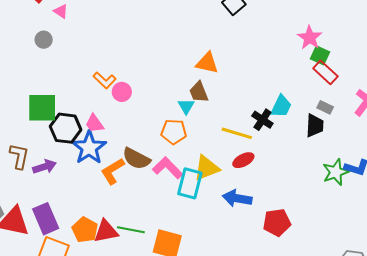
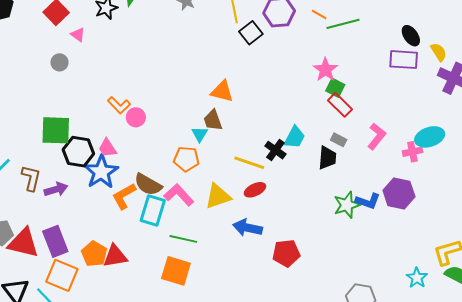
cyan rectangle: (190, 183) -> (153, 211), moved
green line: (131, 230) -> (183, 239), moved

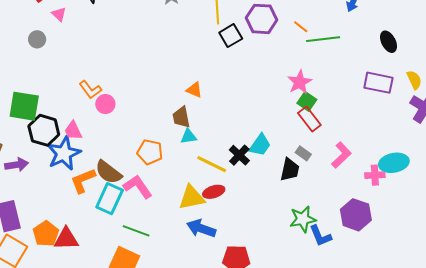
black ellipse: (411, 36) -> (389, 42), moved
orange triangle: (222, 91) -> (194, 90), size x0.7
cyan triangle: (200, 134) -> (189, 137), moved, turned 42
yellow triangle: (218, 196) -> (192, 198), moved
blue L-shape: (368, 201) -> (320, 236), moved, turned 40

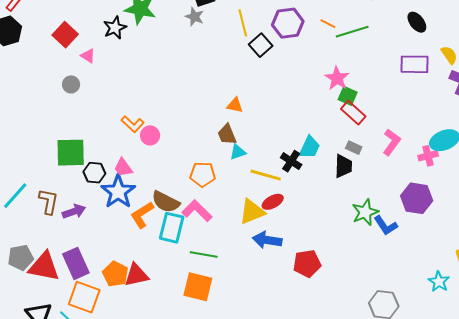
black hexagon: (44, 130) -> (94, 173), size x0.7

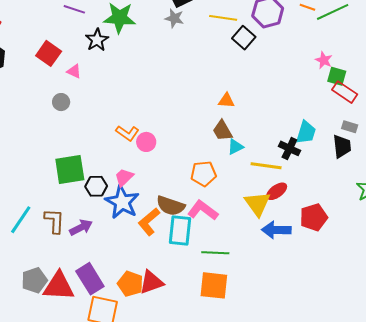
yellow line: (243, 23) -> (223, 18), turned -60
pink star: (337, 78) -> (324, 60), size x0.7
pink trapezoid: (123, 168) -> (124, 177), turned 90
yellow triangle: (252, 212) -> (258, 204), turned -36
red pentagon: (307, 264) -> (314, 217), moved

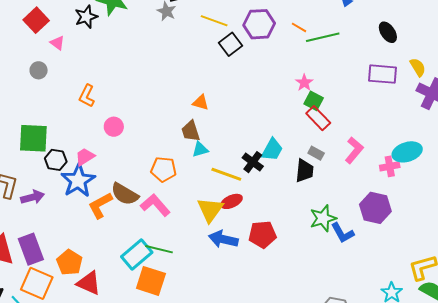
orange L-shape: (127, 133) -> (87, 96), moved, turned 70
cyan rectangle: (180, 230) -> (137, 254), moved, turned 32
red triangle: (151, 282) -> (89, 283), moved, turned 32

